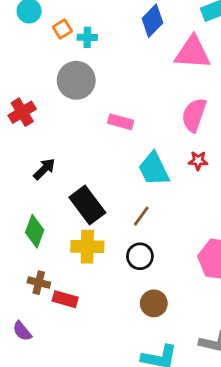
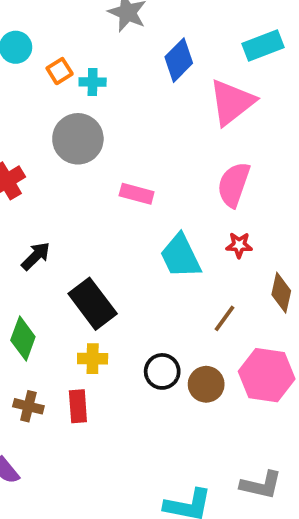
pink triangle: (193, 53) -> (232, 102), turned -42
brown line: (141, 216) -> (224, 318), moved
yellow cross: (87, 247) -> (93, 359), size x0.7
red rectangle: (65, 299) -> (78, 406), moved, turned 70
brown circle: (154, 303) -> (206, 384), moved

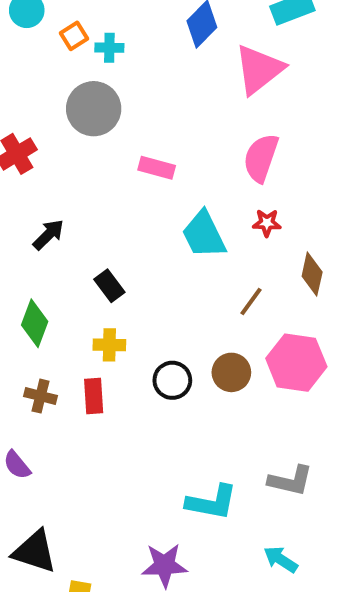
black rectangle: (93, 304) -> (109, 286), size x0.6
black circle: (162, 371) -> (172, 380), moved

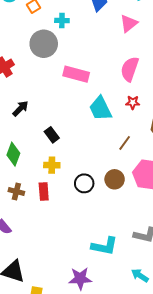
cyan cross: (109, 48) -> (62, 20), moved
pink triangle: (259, 69) -> (129, 24), size x0.7
pink rectangle: (157, 168) -> (76, 74), size x1.4

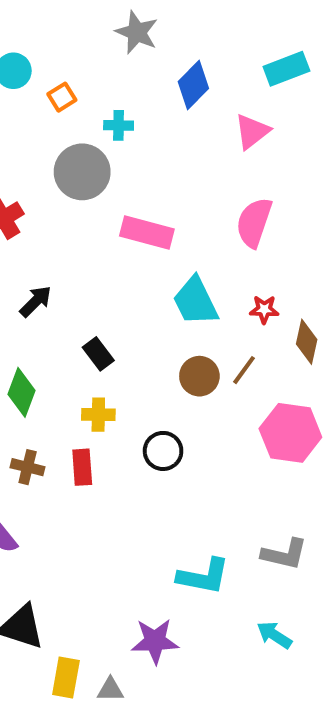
red star: (133, 102) -> (264, 309), moved
brown circle: (115, 179) -> (199, 376), moved

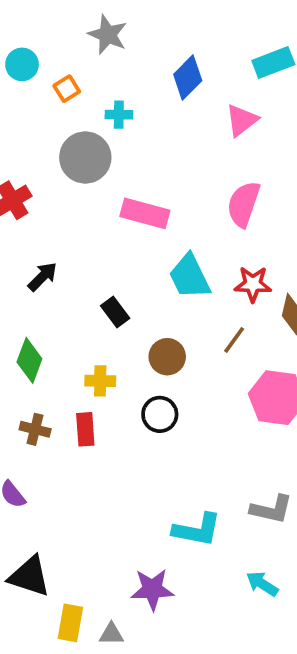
gray star: (137, 32) -> (108, 35), moved
red star: (264, 309) -> (253, 284), size x1.4
black rectangle: (98, 354) -> (115, 312), moved
brown circle: (199, 376) -> (167, 357), moved

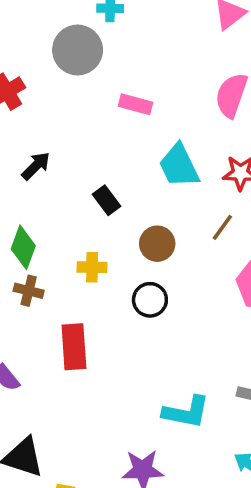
pink rectangle: (145, 213) -> (135, 104), size x0.7
brown cross: (35, 429) -> (29, 291), moved
red rectangle: (85, 429) -> (74, 347), moved, size x1.4

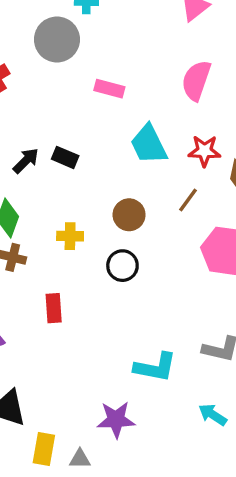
black arrow: (36, 166) -> (26, 161), moved
black rectangle: (107, 200) -> (65, 157), moved, turned -30
red rectangle: (74, 347) -> (54, 308), size x0.7

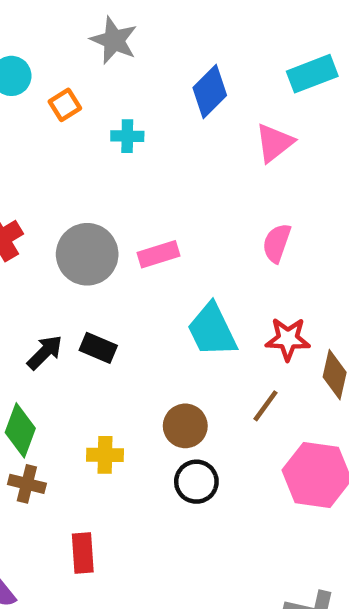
gray circle: (57, 39) -> (87, 254), moved
pink semicircle: (196, 80) -> (277, 243), size x0.7
pink rectangle: (109, 89) -> (158, 254), turned -32
black circle: (122, 266) -> (196, 482), moved

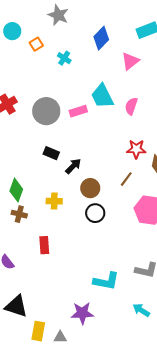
cyan cross: (127, 136) -> (64, 58), turned 32
cyan trapezoid: (212, 330) -> (102, 96), moved
black arrow: (45, 352) -> (73, 166), moved

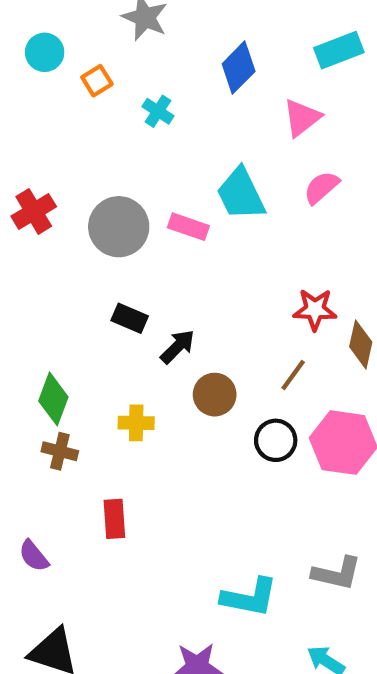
pink semicircle: (131, 106) -> (321, 187), moved, turned 30
pink rectangle: (78, 111) -> (188, 227), turned 36
black circle: (95, 213) -> (276, 440), moved

